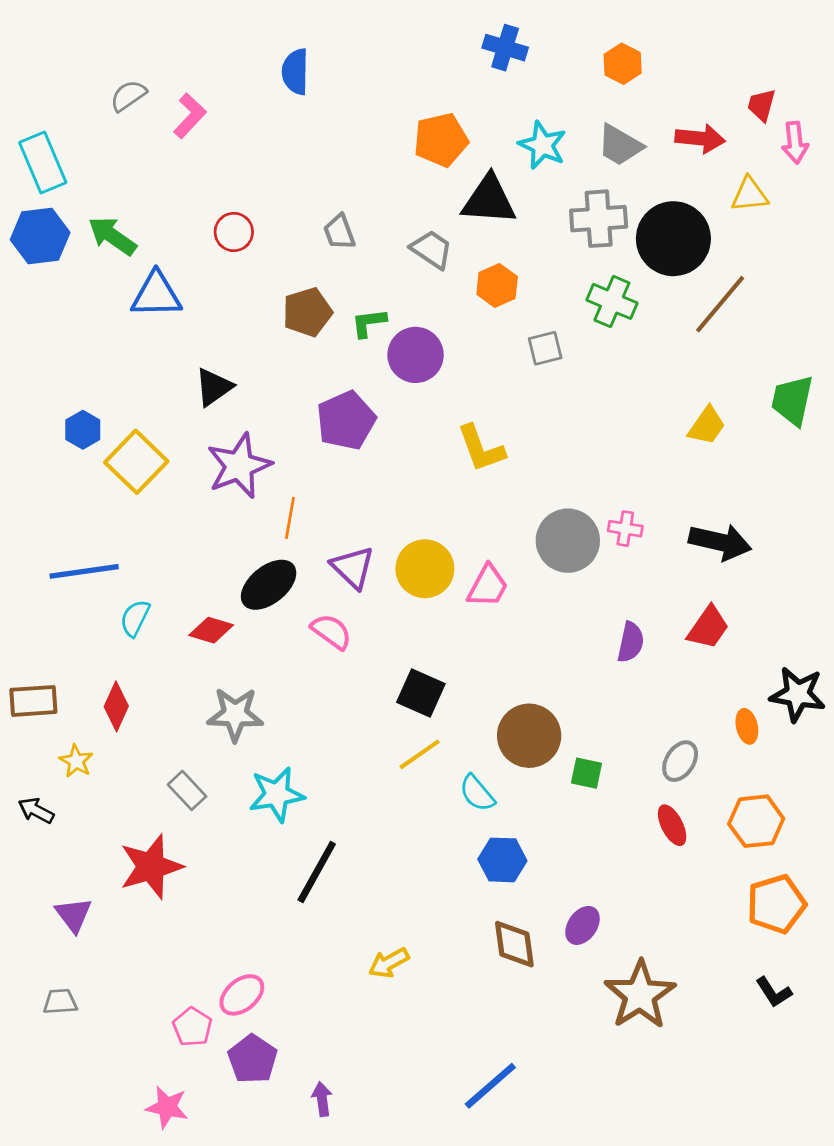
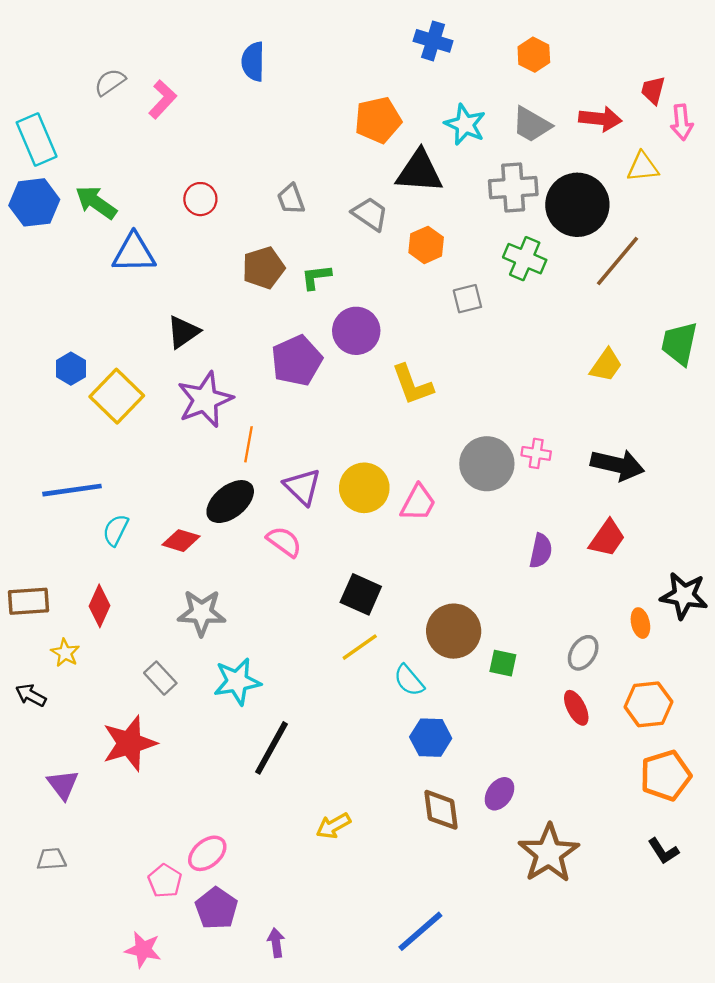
purple circle: (416, 355) -> (356, 331), moved

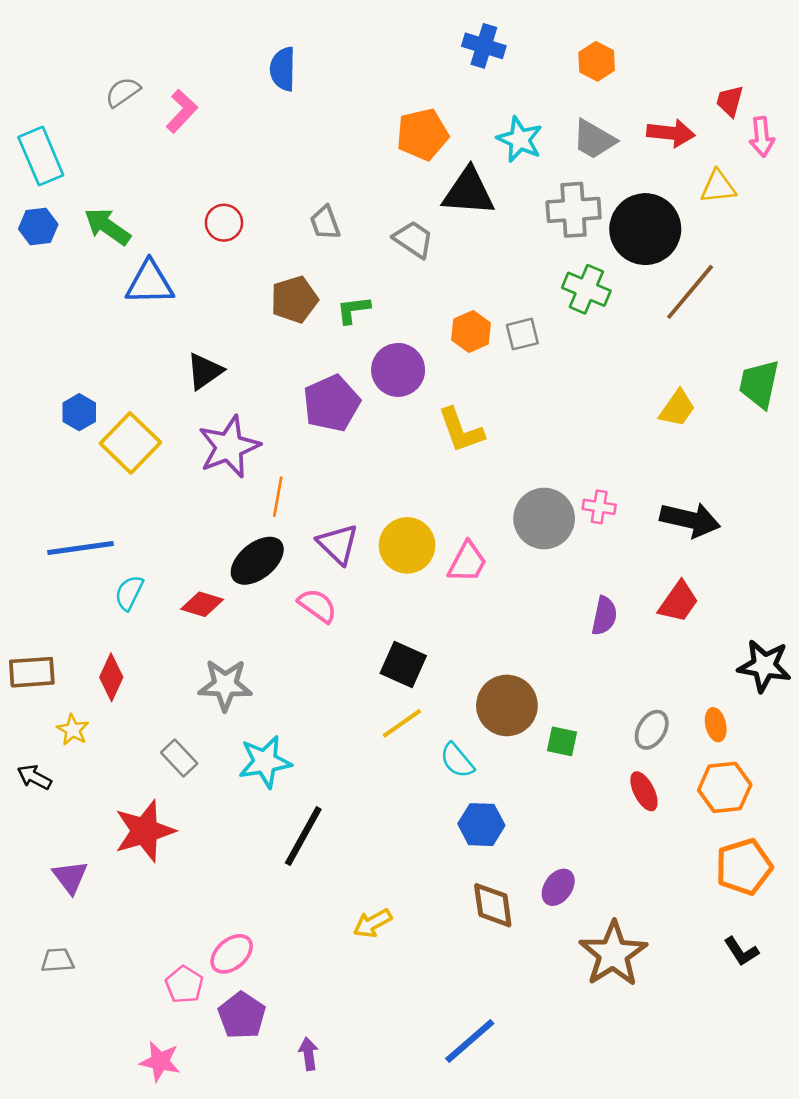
blue hexagon: (34, 202) -> (38, 227), size x0.7
orange hexagon: (426, 245) -> (471, 332), moved
orange ellipse: (640, 623) -> (716, 725), moved

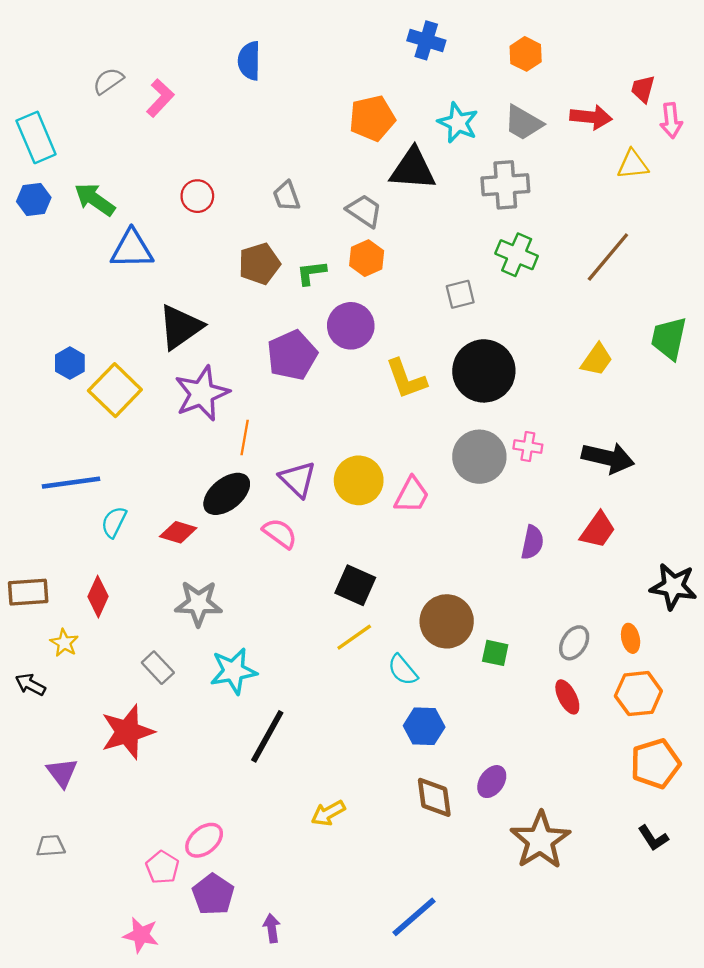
black circle: (645, 229) -> (484, 371), moved
orange hexagon: (471, 332) -> (367, 258), moved
black triangle: (205, 371) -> (180, 327), size x1.4

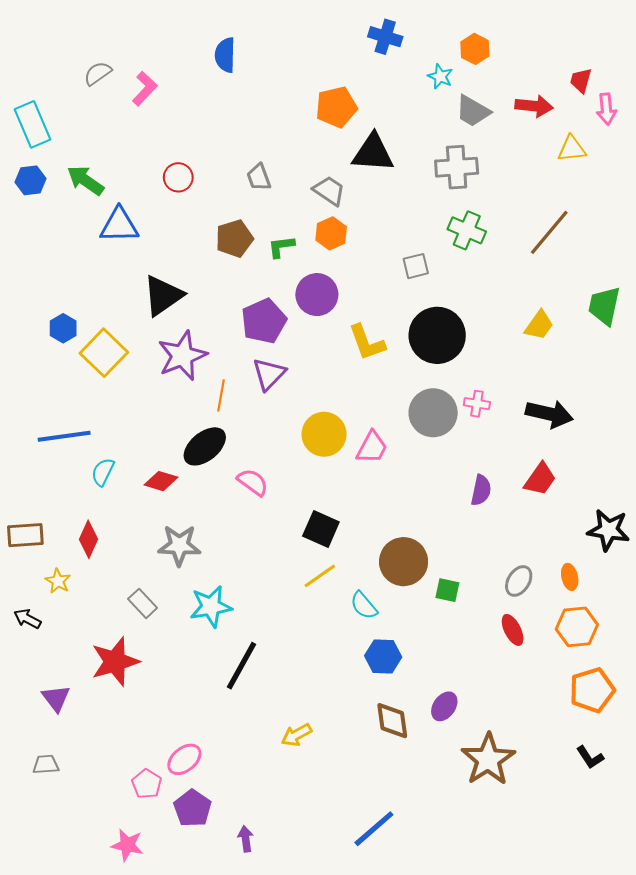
cyan star: (458, 123) -> (440, 76), moved, size x0.7
purple triangle: (298, 479) -> (269, 374), moved, turned 30

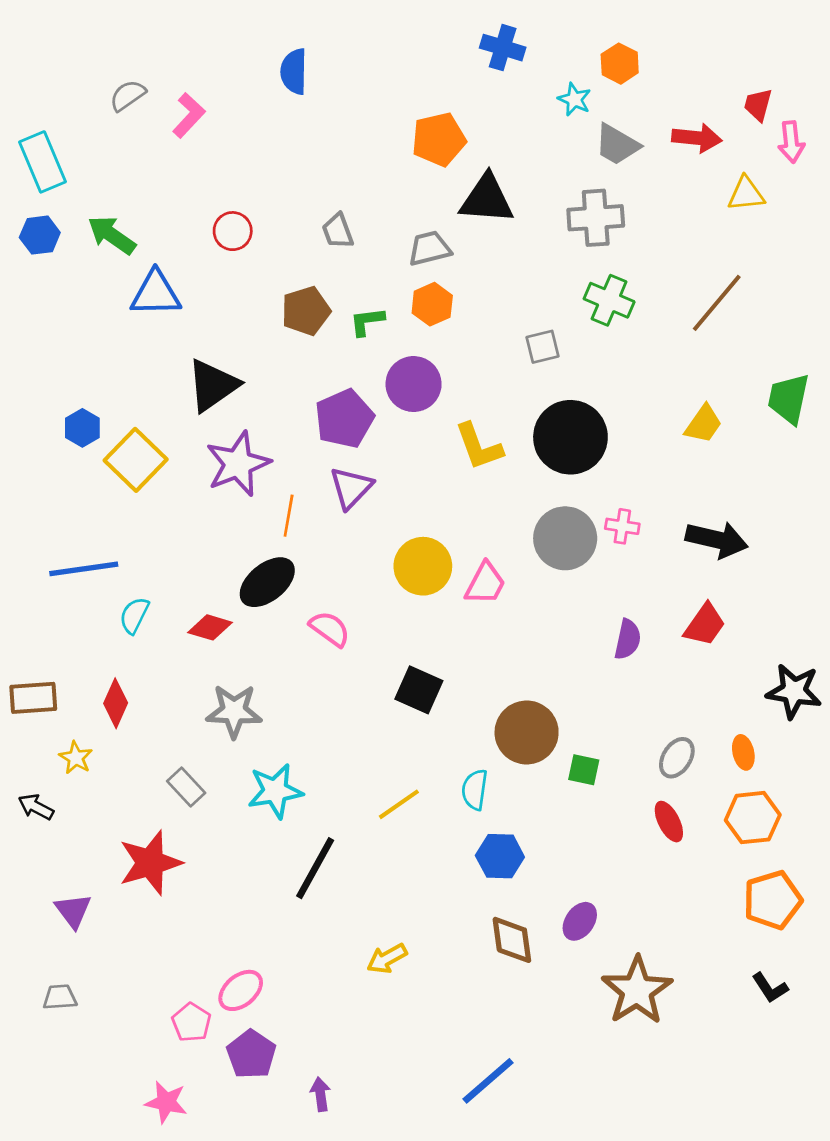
gray trapezoid: (329, 191) -> (429, 248), turned -48
yellow line: (320, 576) -> (399, 804), moved
cyan semicircle: (364, 605) -> (475, 790), turned 48

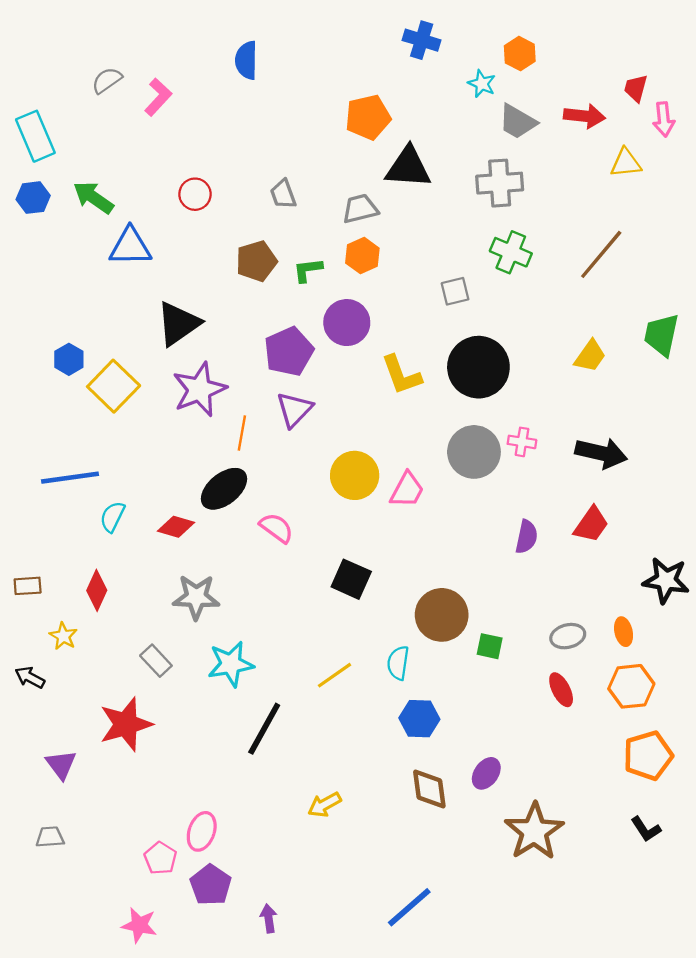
brown rectangle: (33, 698) -> (28, 586), size x0.7
gray ellipse: (677, 758) -> (568, 636), turned 44
pink ellipse: (241, 990) -> (202, 831), turned -30

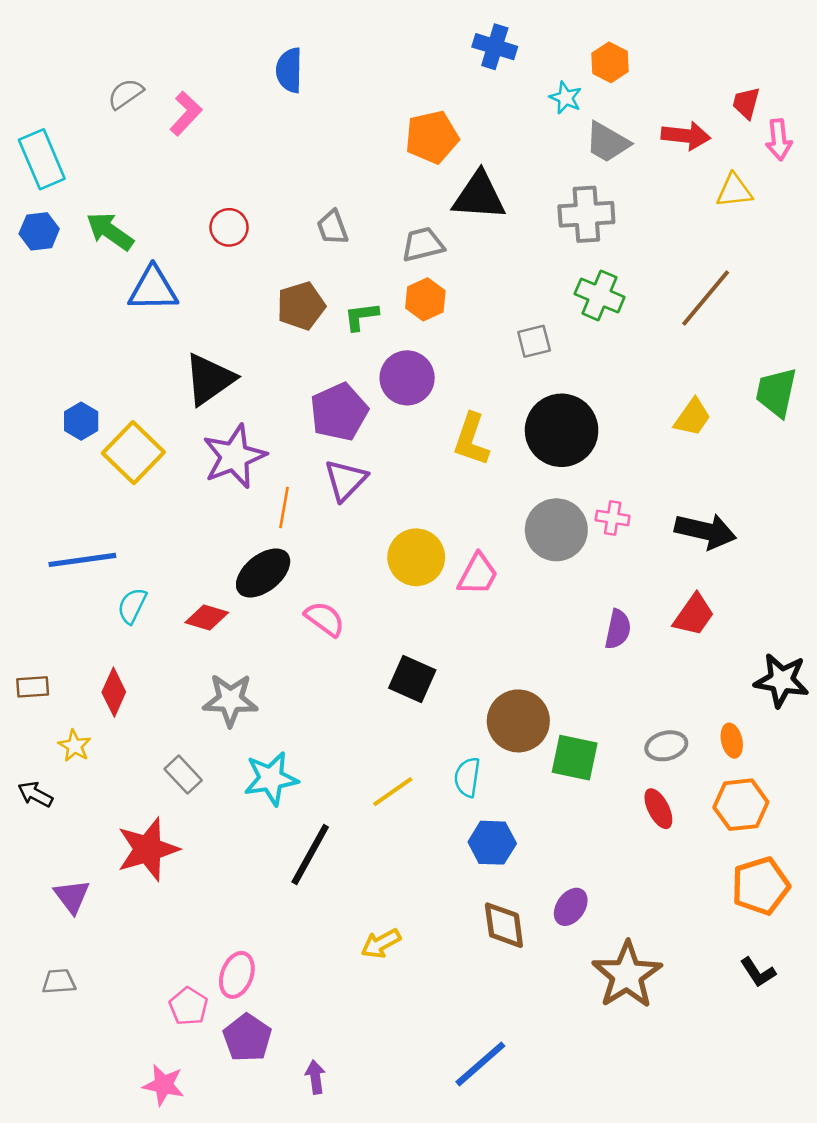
yellow L-shape: (401, 375) -> (471, 439), turned 39
green square: (490, 646) -> (575, 758), size x1.5

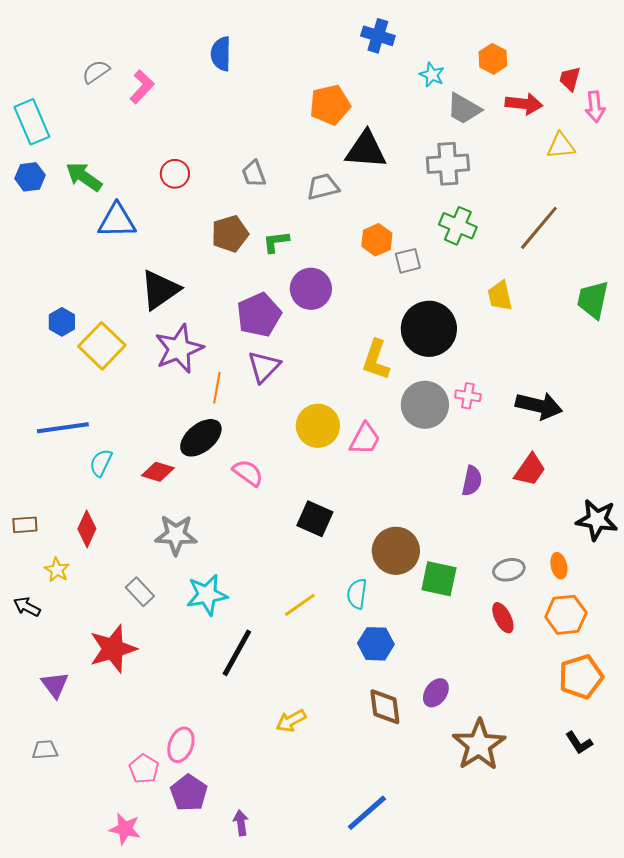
orange hexagon: (610, 62) -> (493, 59), moved
orange hexagon: (425, 299) -> (377, 240), moved
yellow trapezoid: (692, 417) -> (500, 296), moved, turned 132
yellow L-shape: (471, 439) -> (376, 360), moved

